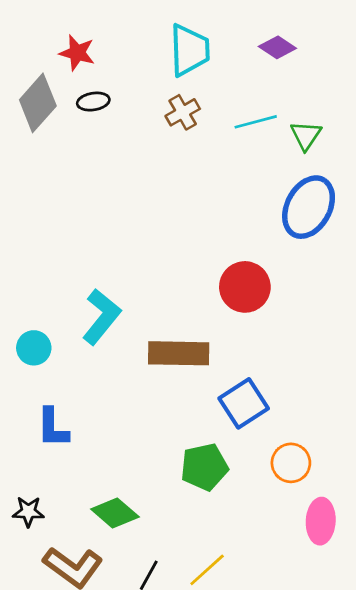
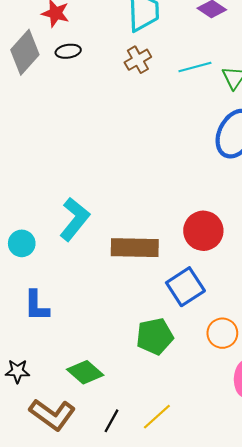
red circle: (245, 287) -> (203, 231), moved

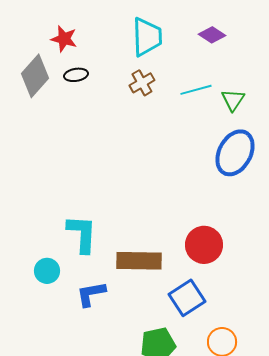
cyan L-shape: (75, 219) -> (82, 234), turned -36
cyan circle: (22, 243) -> (47, 271), moved
blue L-shape: (37, 306) -> (91, 294), moved, turned 80

